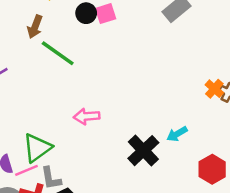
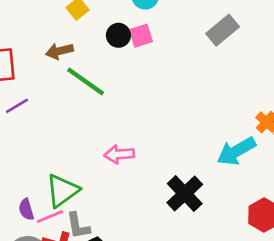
brown arrow: (35, 27) -> (59, 51), turned 55
cyan arrow: (177, 134) -> (236, 151), moved, size x1.6

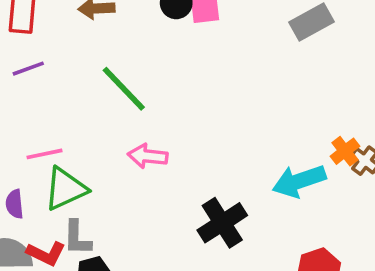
green line: (86, 82) -> (124, 89), moved
pink line: (50, 217) -> (45, 154), moved

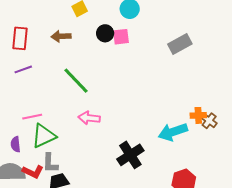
orange cross: (345, 151) -> (198, 115), turned 35

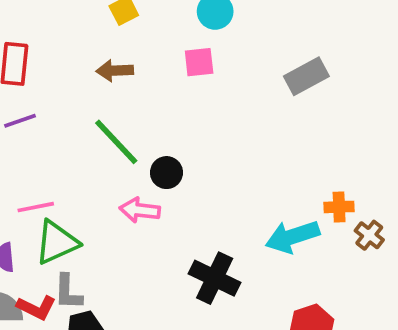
black circle: (105, 33) -> (166, 173), moved
brown arrow: (61, 36) -> (115, 71), moved
brown cross: (209, 121) -> (369, 235), moved
black cross: (130, 155) -> (215, 278), turned -32

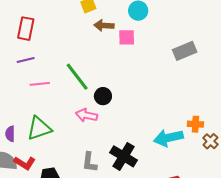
brown arrow: (115, 71) -> (104, 25), moved
pink line: (36, 207) -> (40, 84), moved
gray L-shape: (68, 292) -> (89, 162), moved

